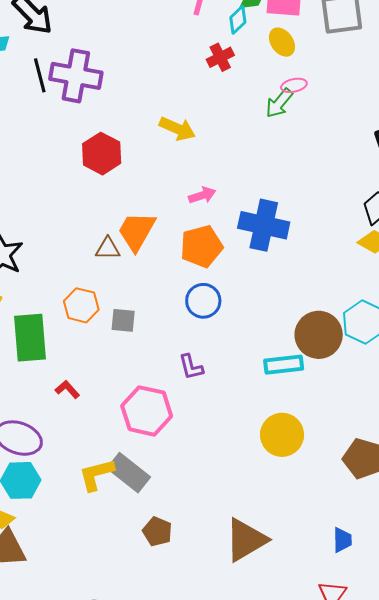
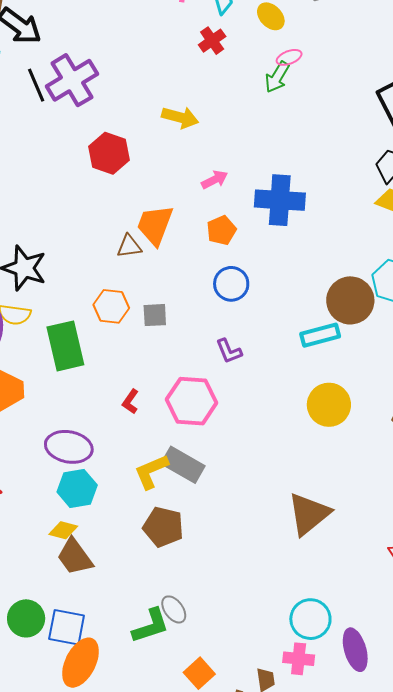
purple cross: (76, 76) -> (72, 80), turned -33
orange pentagon: (201, 246) -> (221, 230), size x0.7
red L-shape: (67, 389) -> (130, 401), moved, turned -95
brown pentagon: (157, 532) -> (163, 527), moved, size x1.4

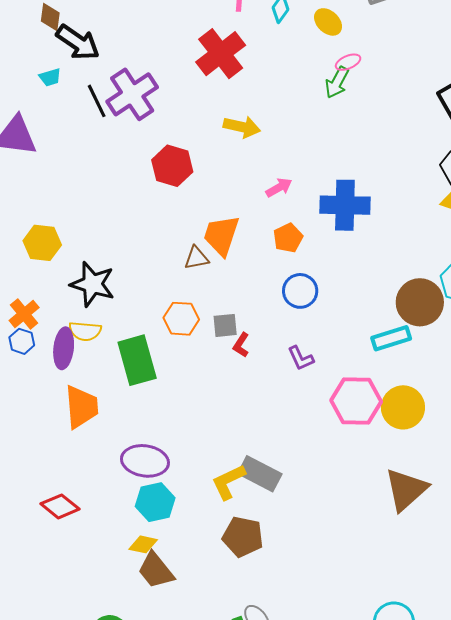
red cross: (212, 41) -> (221, 54), moved, size x1.8
red L-shape: (130, 401) -> (241, 345), moved
pink hexagon: (192, 401) -> (356, 401), moved
brown triangle: (309, 514) -> (406, 490), moved

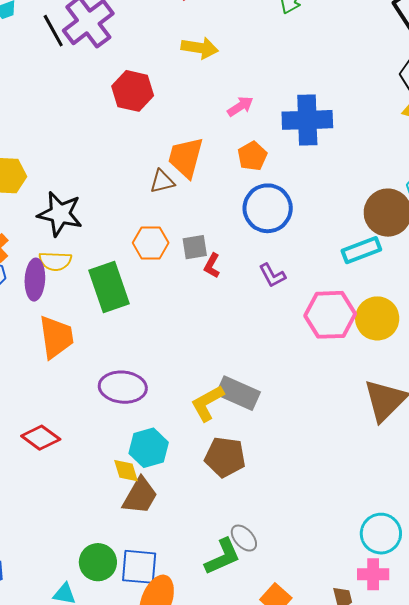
blue circle: (300, 291) -> (268, 208), size x1.4
cyan hexagon: (155, 502) -> (149, 448), moved
yellow diamond: (143, 544) -> (126, 471), turned 64
brown trapezoid: (156, 570) -> (140, 496), turned -108

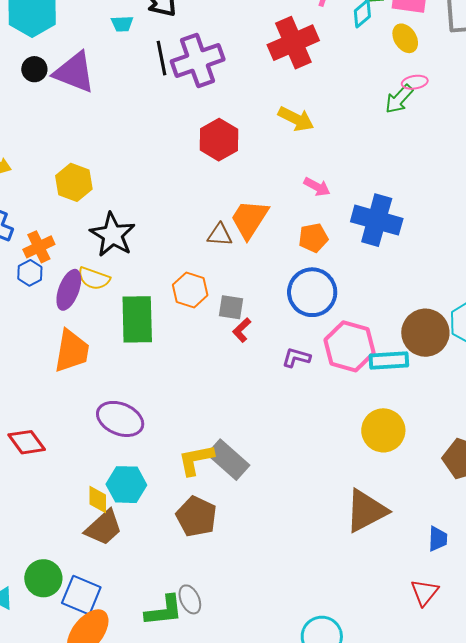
pink arrow: (240, 106) -> (317, 187), turned 44
purple L-shape: (272, 275) -> (296, 358), turned 116
pink hexagon: (330, 315) -> (349, 346), moved

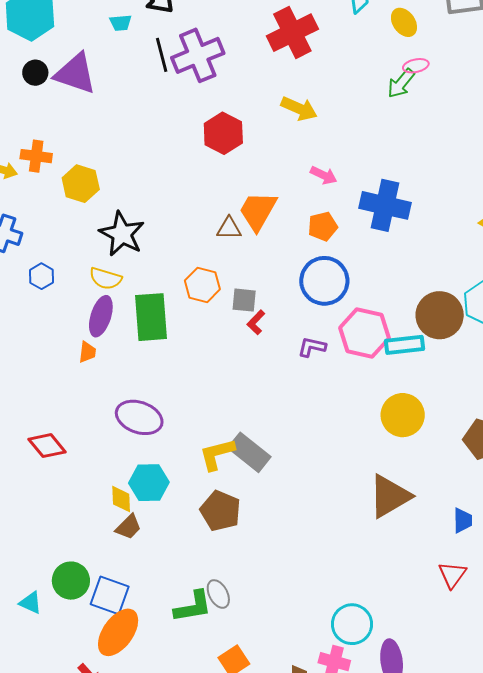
orange cross: (39, 247) -> (36, 156), moved, turned 36
purple ellipse: (69, 290) -> (101, 316), moved
orange trapezoid: (72, 351) -> (87, 352), size x0.5
brown trapezoid: (104, 528) -> (128, 527), size x0.7

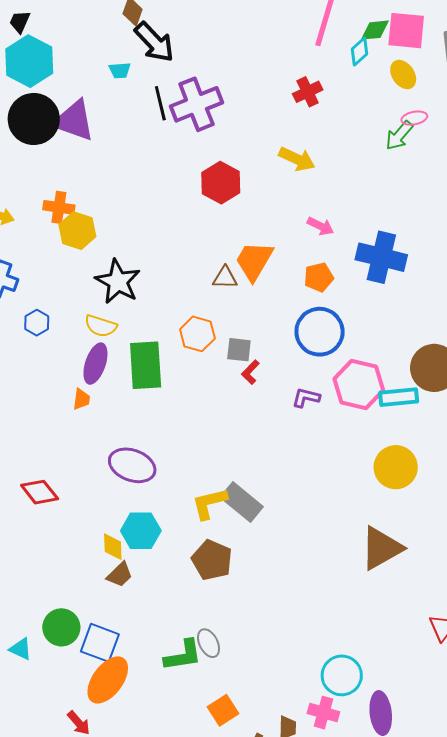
red cross: (292, 33) -> (308, 92), moved, size x0.6
black circle: (35, 73) -> (34, 119), size x2.0
orange cross: (36, 156) -> (59, 207), moved

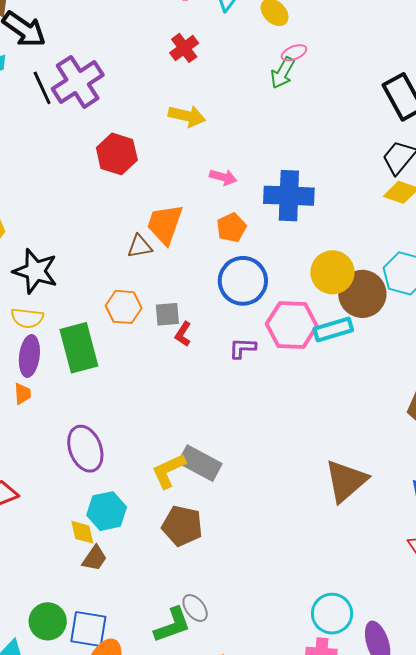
purple ellipse: (132, 465) -> (85, 449), turned 60
yellow circle: (396, 467) -> (332, 272), moved

